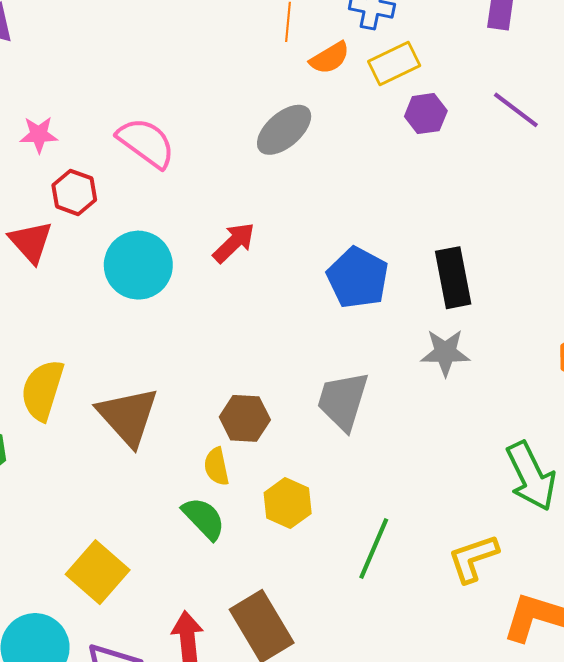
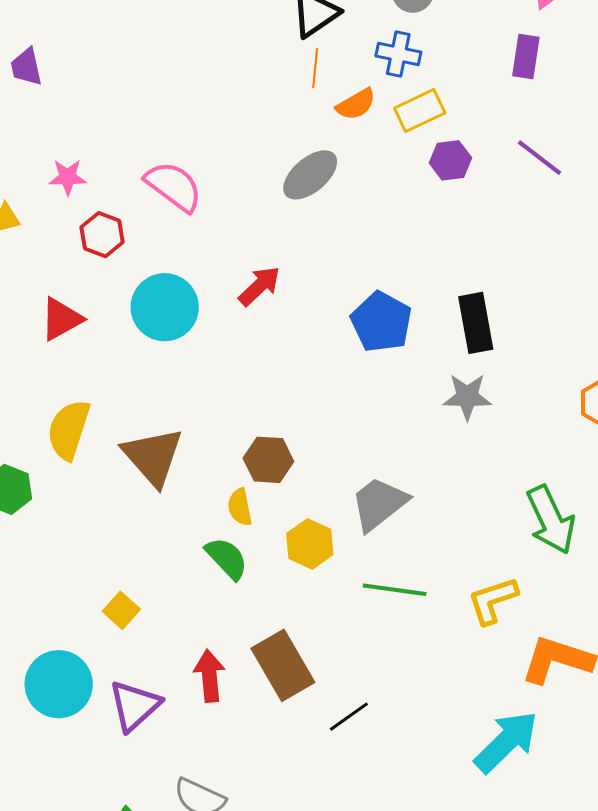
red triangle: (31, 242) -> (61, 319), moved, turned 42
gray trapezoid: (343, 401) -> (379, 504), moved, turned 34
green line: (374, 548) -> (395, 590), turned 74
yellow square: (98, 572) -> (121, 610), size x0.6

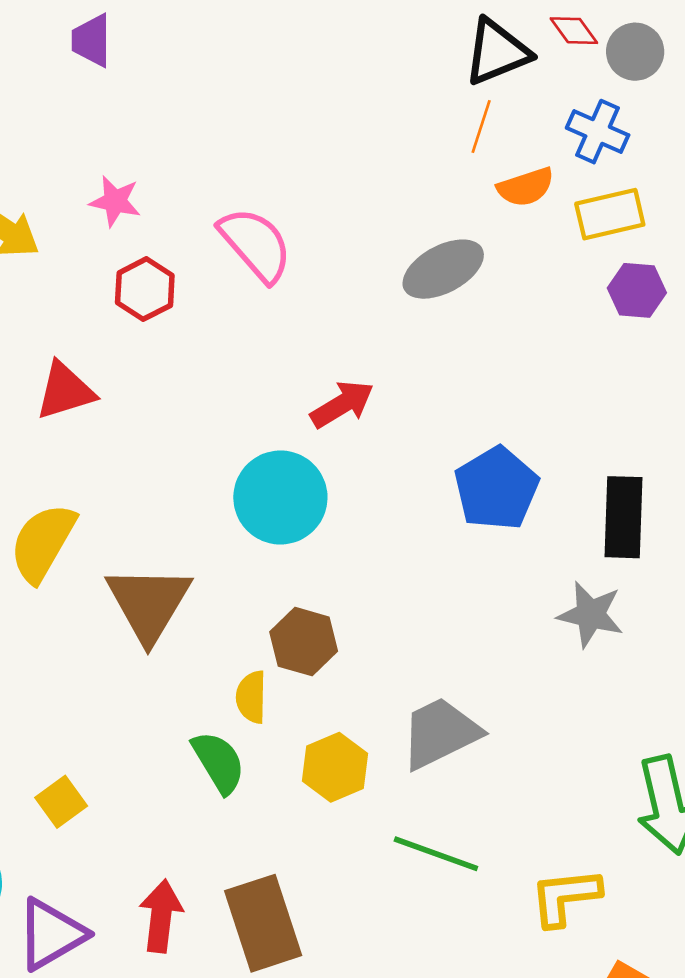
cyan circle: (165, 307) -> (280, 497), moved

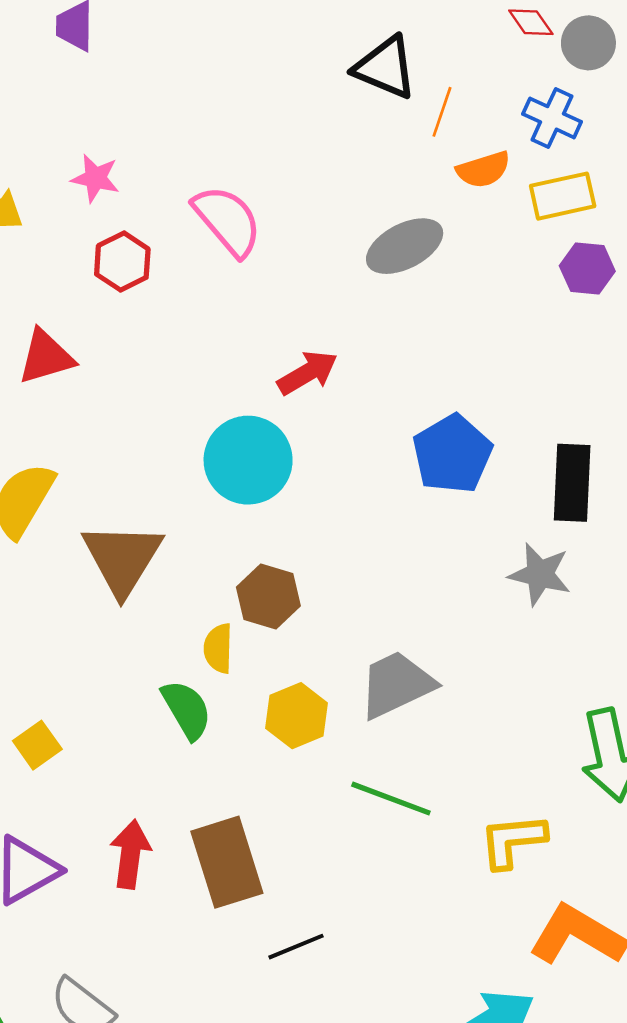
black triangle: (497, 52) -> (385, 68), moved, turned 44

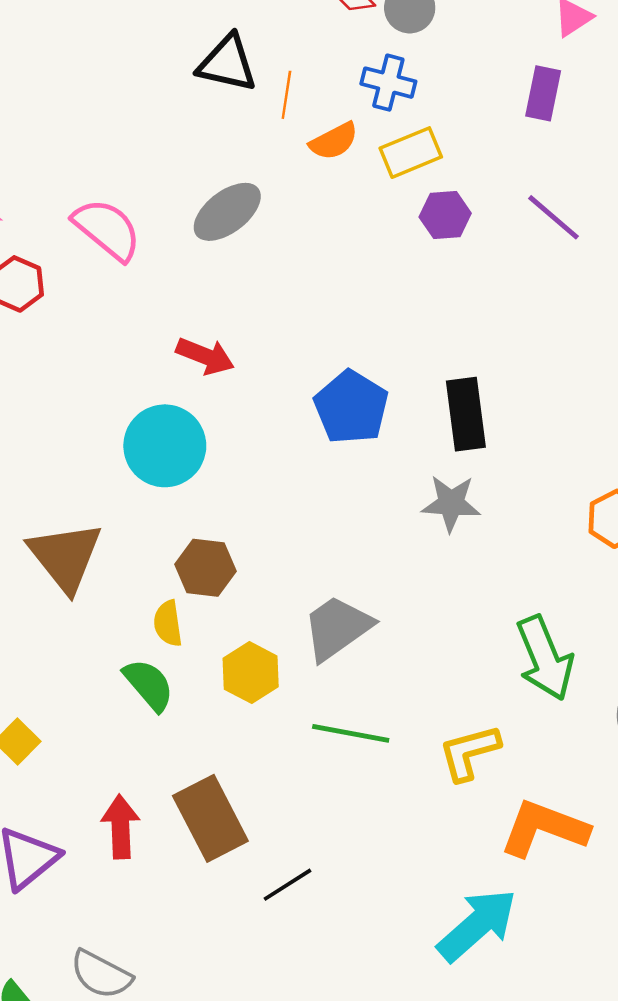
gray ellipse: (405, 246) -> (227, 212), moved
red arrow: (308, 373) -> (205, 356), turned 62

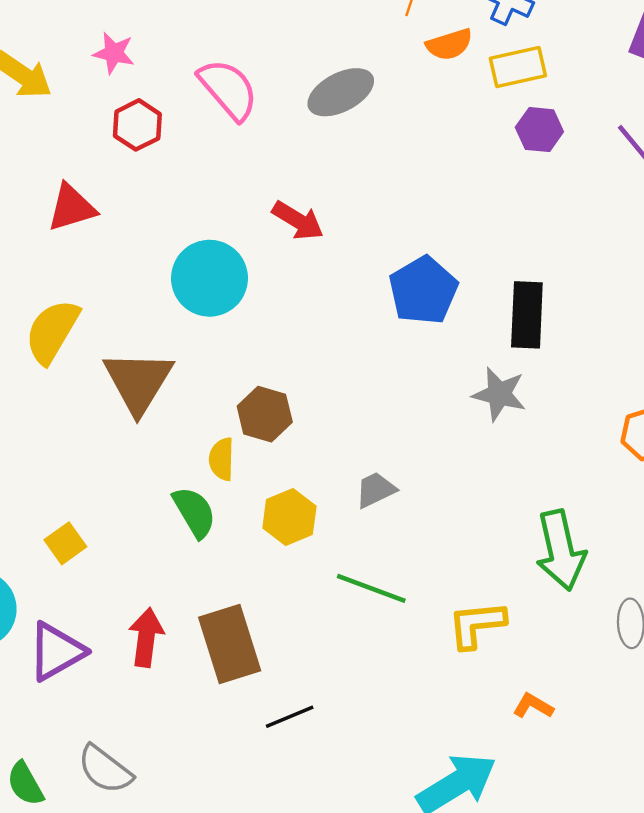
cyan circle: (165, 446) -> (209, 278), moved
gray trapezoid: (337, 628) -> (376, 490), size x0.6
orange L-shape: (544, 828) -> (533, 706), size x0.5

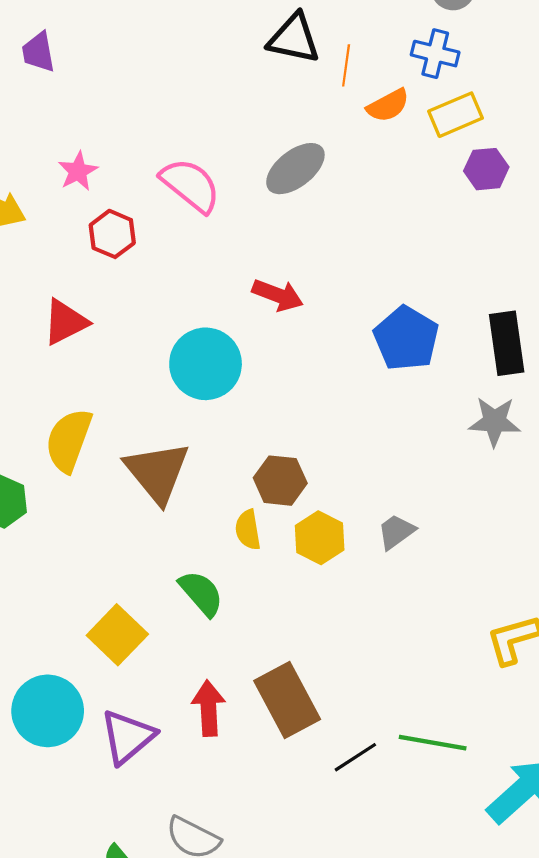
pink star: (114, 53) -> (78, 171), turned -30
green semicircle: (194, 512) -> (201, 593), moved
yellow hexagon: (289, 517) -> (320, 538), moved
yellow square: (65, 543) -> (117, 635), size x1.5
green line: (371, 588) -> (433, 743), moved

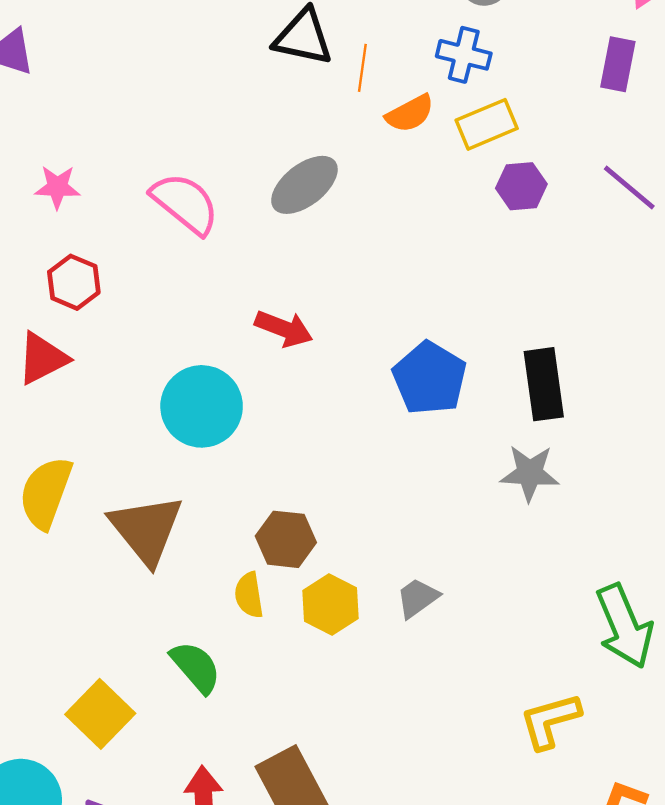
pink star: (78, 171) -> (57, 187), turned 30
red hexagon: (112, 234) -> (74, 282), moved

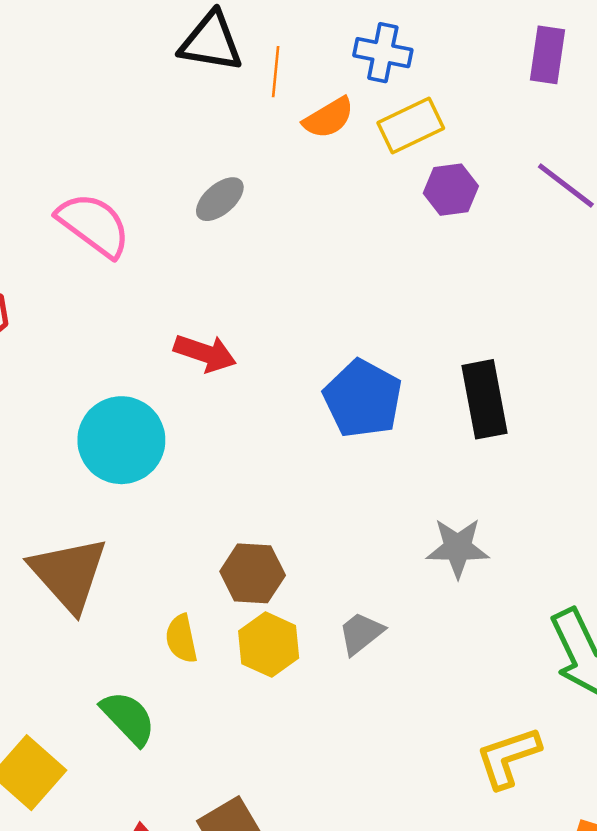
gray ellipse: (304, 185) -> (220, 199), size x0.7
gray star: (530, 473) -> (458, 548), moved
brown hexagon: (286, 539) -> (253, 573), moved

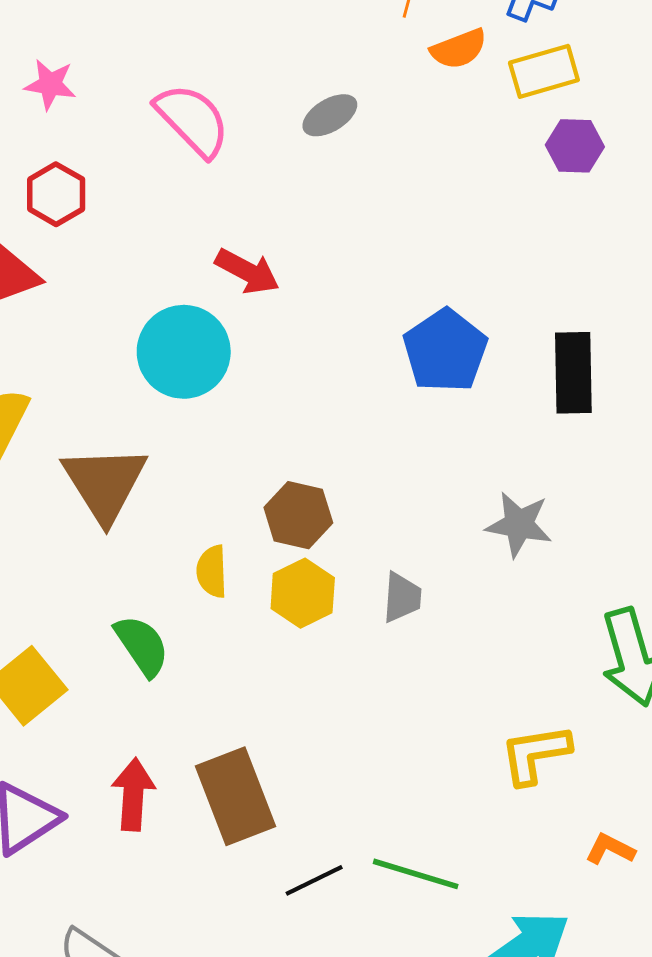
red arrow: (205, 353) -> (247, 271), moved
gray trapezoid: (361, 633) -> (402, 597), turned 123

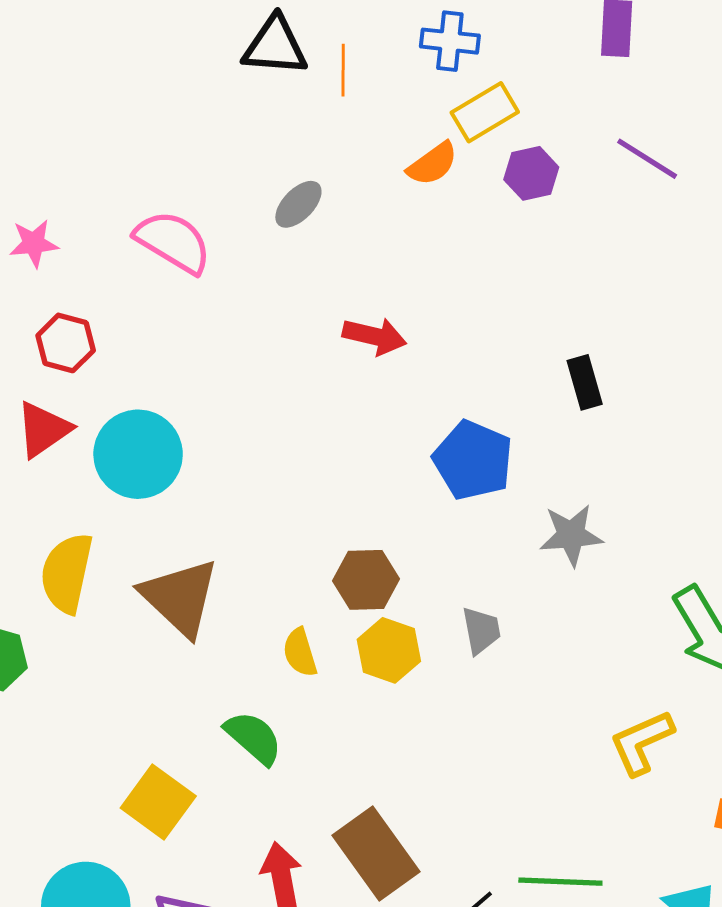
orange semicircle: (459, 49) -> (433, 164), moved
red arrow: (247, 271) -> (374, 336), moved
blue pentagon: (445, 351) -> (473, 460), moved
cyan circle: (184, 352) -> (138, 454), moved
black rectangle: (573, 373) -> (585, 382), size x0.7

